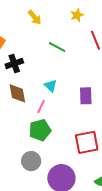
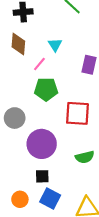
green pentagon: (40, 130) -> (46, 89), moved

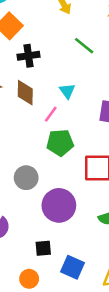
black square: (42, 176) -> (43, 248), moved
orange circle: (20, 199) -> (29, 279), moved

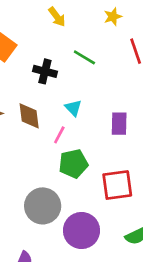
black cross: (28, 56) -> (45, 71), moved, turned 30
gray circle: (26, 178) -> (43, 206), size x1.4

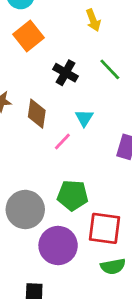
green pentagon: (73, 164) -> (73, 195), moved
red square: (117, 185) -> (104, 228), moved

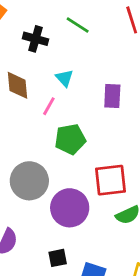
green pentagon: (73, 195) -> (70, 139), moved

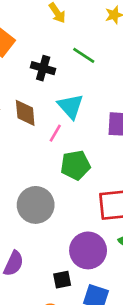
cyan triangle: (64, 78) -> (71, 106), size x1.5
purple circle: (70, 208) -> (88, 250), moved

